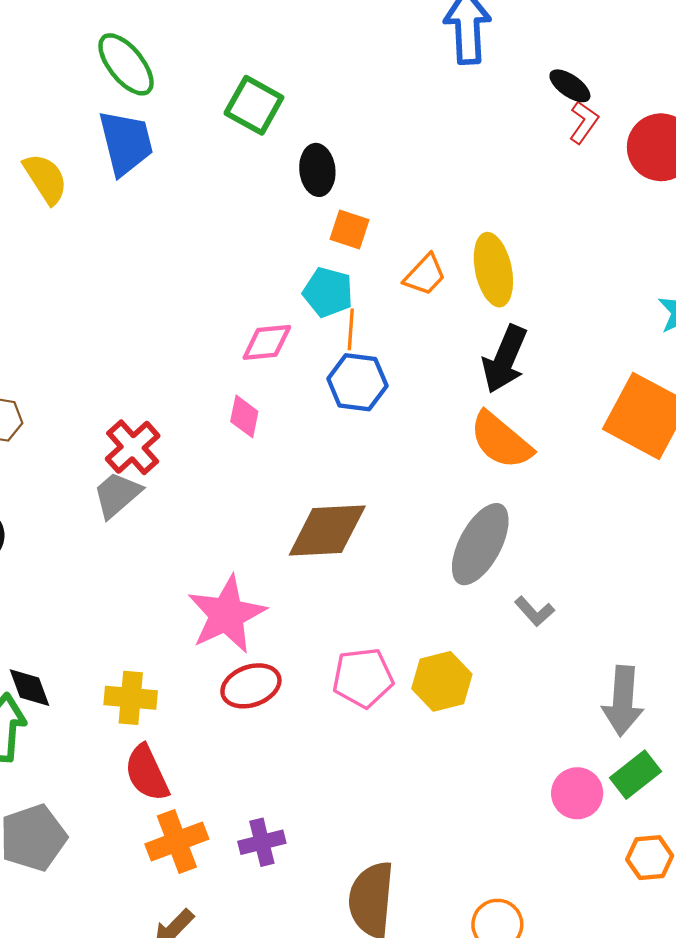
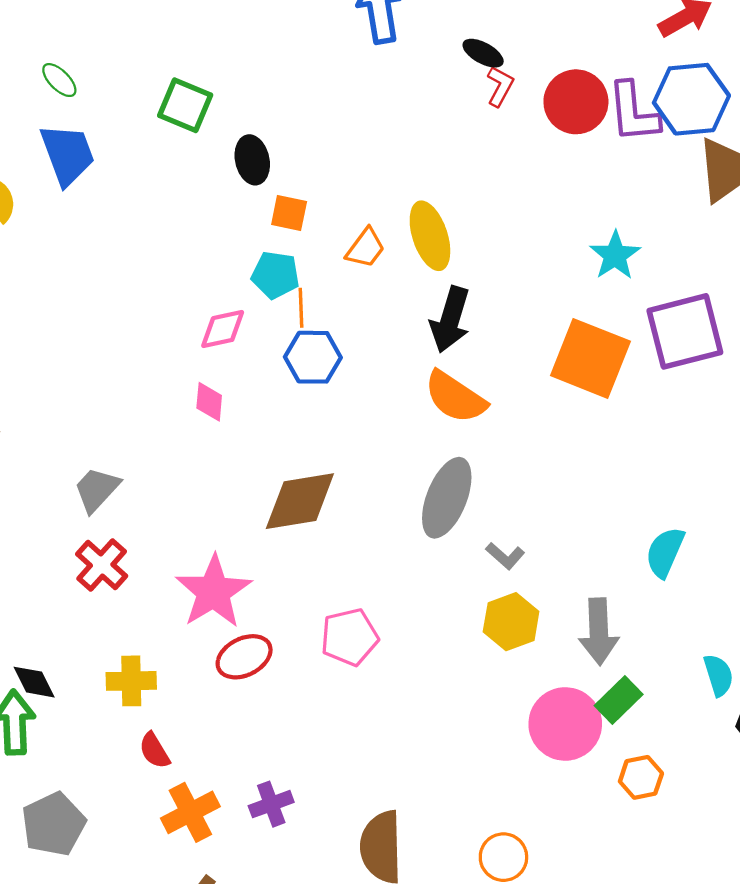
green ellipse: (126, 64) -> (59, 80), size x0.6
red cross: (133, 447) -> (102, 565), moved
yellow hexagon: (442, 681) -> (511, 622), moved
red semicircle: (147, 773) -> (154, 751), size x0.7
pink circle: (577, 793) -> (565, 724), size x1.5

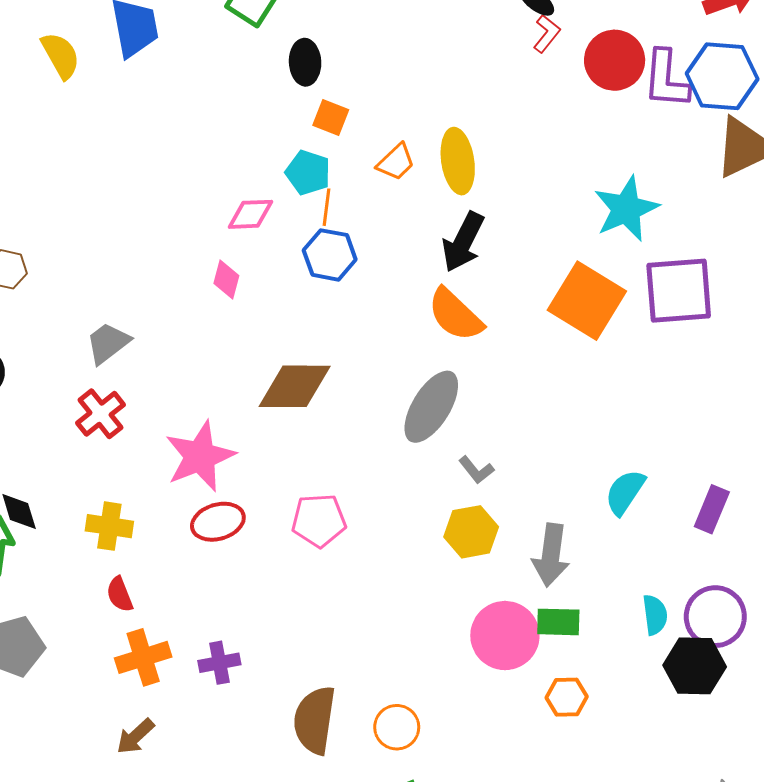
cyan star: (615, 255) -> (626, 209), size x1.4
green rectangle: (619, 700) -> (558, 622), turned 36
orange circle: (503, 857) -> (397, 727), moved

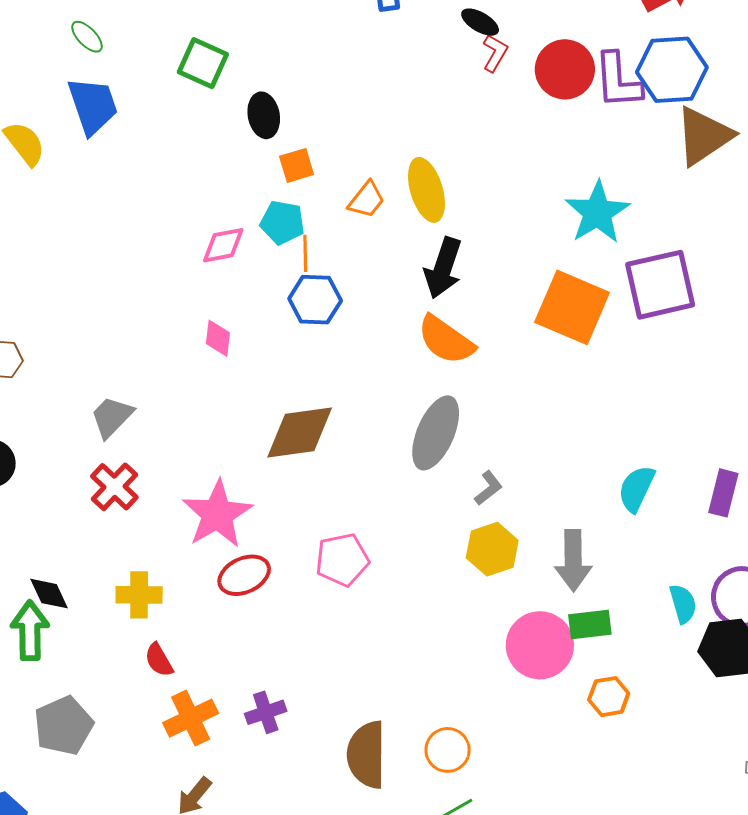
orange square: (331, 117) -> (297, 165), turned -30
pink diamond: (250, 214) -> (223, 245), moved
gray L-shape: (476, 470) -> (488, 488), turned -81

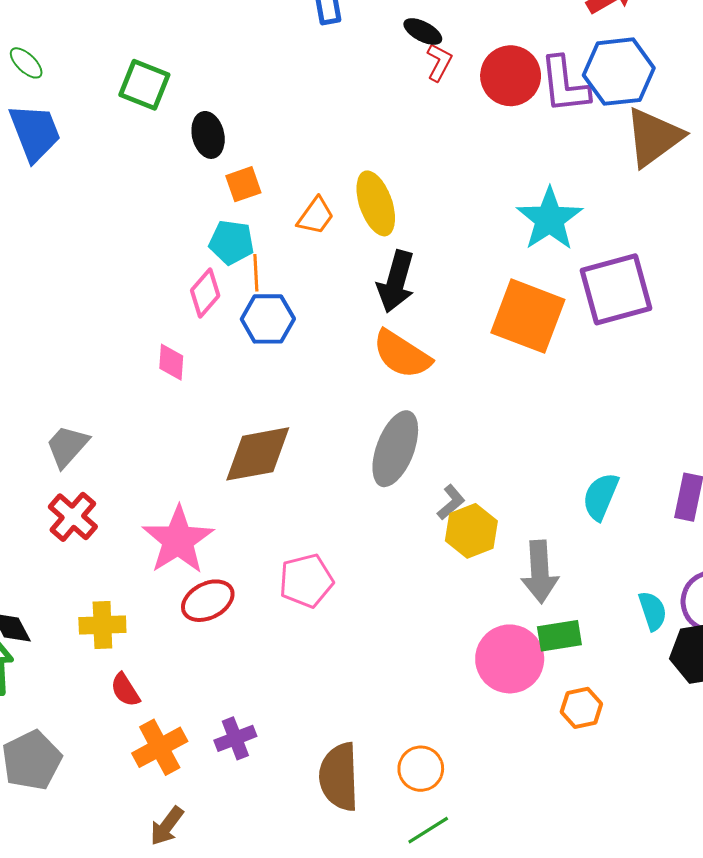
pink diamond: (223, 245) -> (205, 293), moved, turned -36
yellow hexagon: (492, 549) -> (471, 531), moved

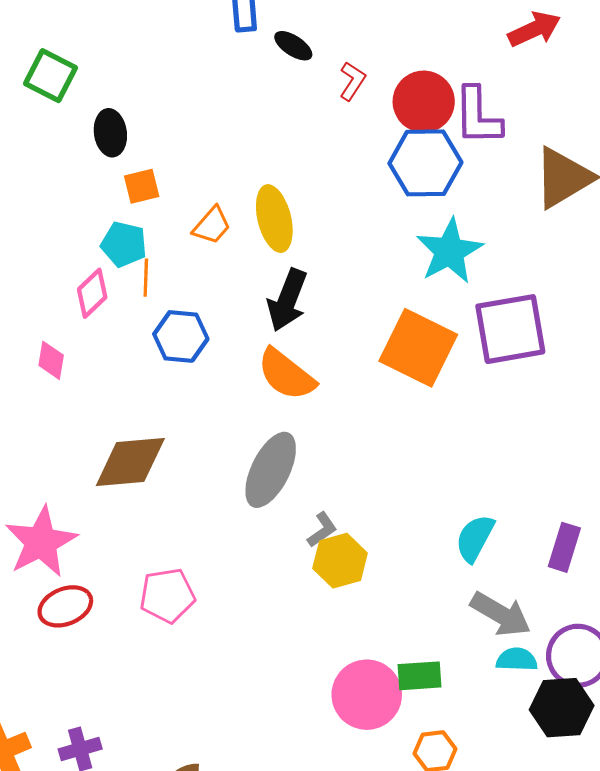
black ellipse: (423, 32) -> (293, 46), moved
blue hexagon: (619, 72) -> (425, 163), moved
blue hexagon: (268, 319) -> (181, 336), moved
gray arrow: (540, 572) -> (501, 614), moved, turned -62
cyan semicircle: (653, 611) -> (517, 660), turned -75

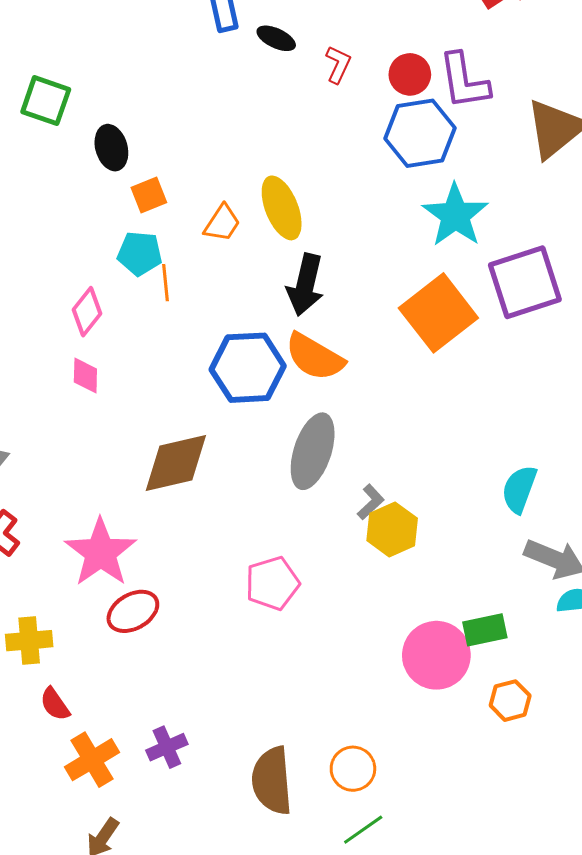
red circle: (424, 102) -> (410, 74), size x0.7
pink diamond: (92, 293) -> (87, 312), moved
blue hexagon: (181, 336) -> (248, 368), moved, size x1.4
orange square: (418, 348) -> (438, 313), turned 34
pink pentagon: (167, 596) -> (272, 583), moved

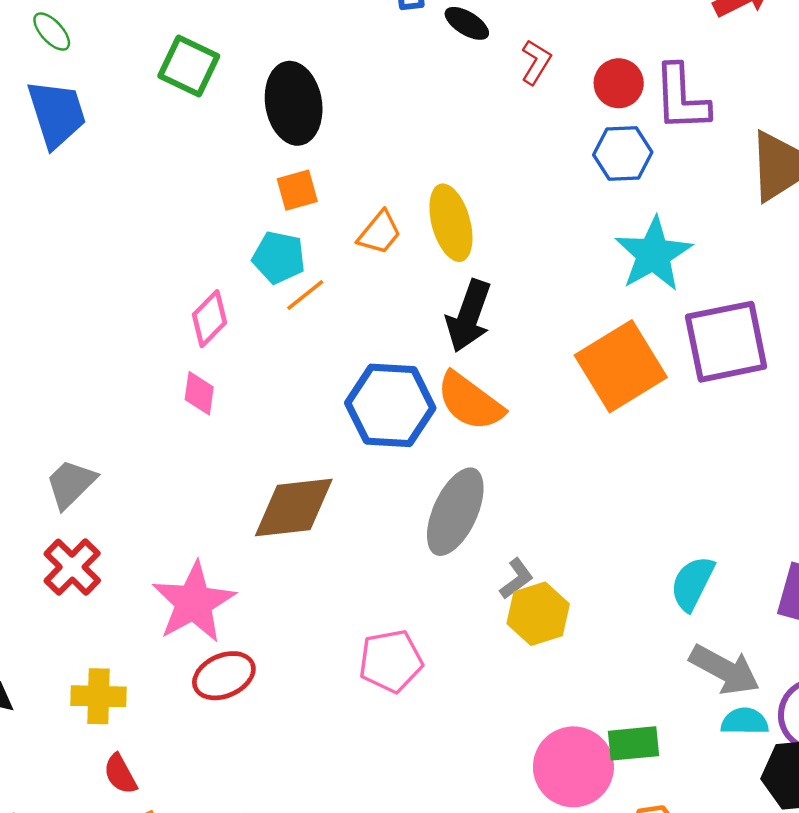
blue hexagon: (420, 133) -> (623, 153), size x0.7
black ellipse: (111, 148) -> (294, 103), moved, size x1.5
orange line: (166, 283) -> (305, 295), turned 51

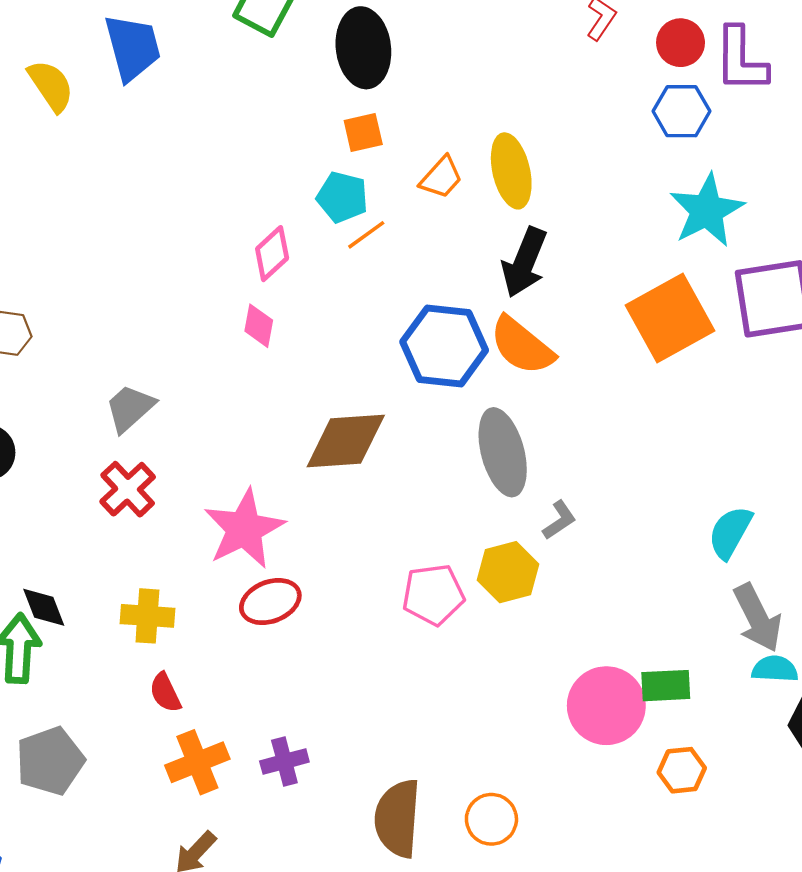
gray ellipse: (455, 512) -> (503, 452), turned -42
yellow hexagon: (538, 614) -> (508, 572), moved
gray arrow: (725, 670) -> (758, 618), turned 32

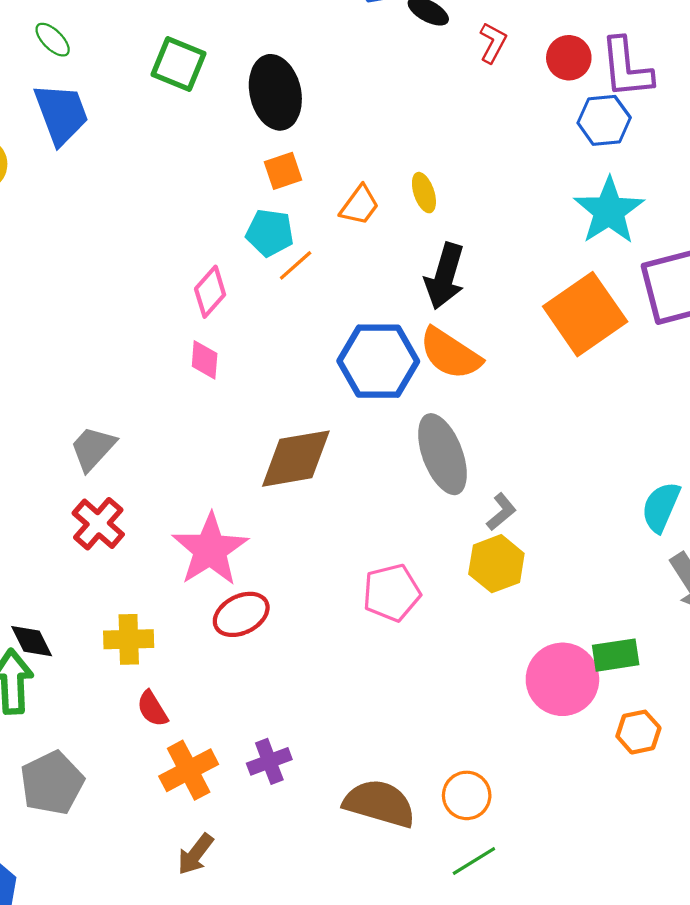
blue hexagon: (681, 111) -> (604, 120), moved
yellow ellipse: (511, 171) -> (424, 193), size x0.6
yellow hexagon: (508, 572) -> (496, 564), moved
brown semicircle: (398, 818) -> (379, 803), turned 108

